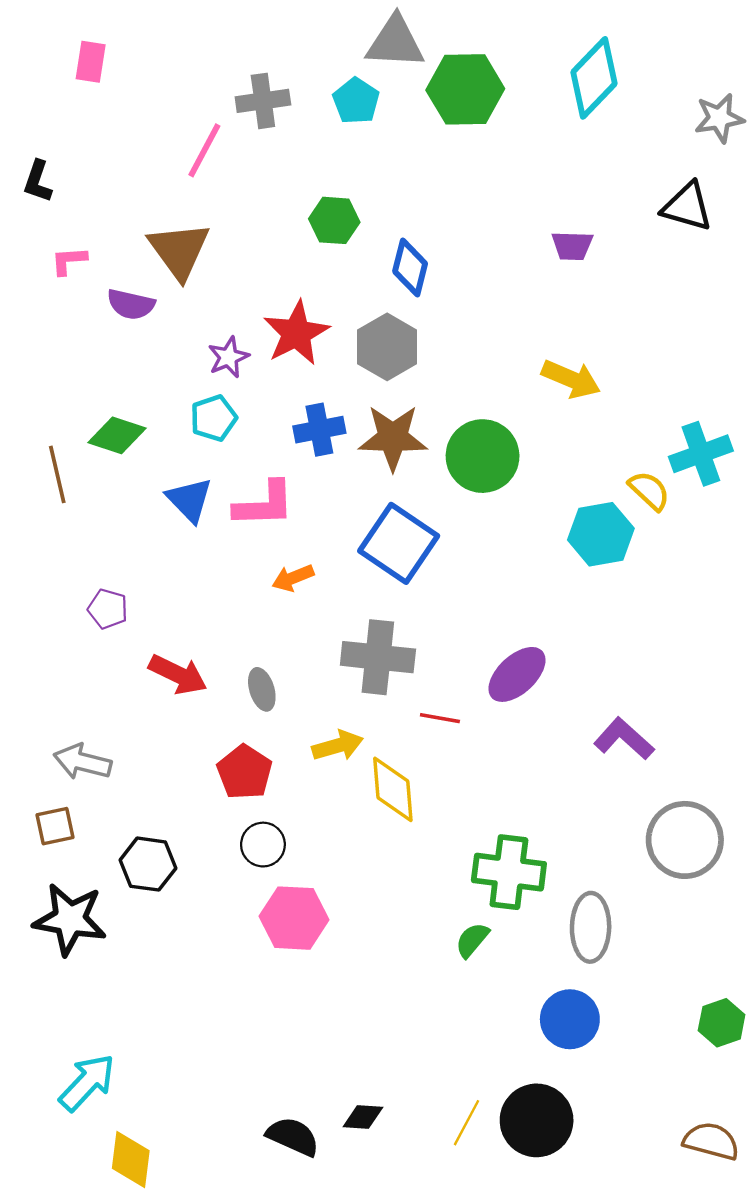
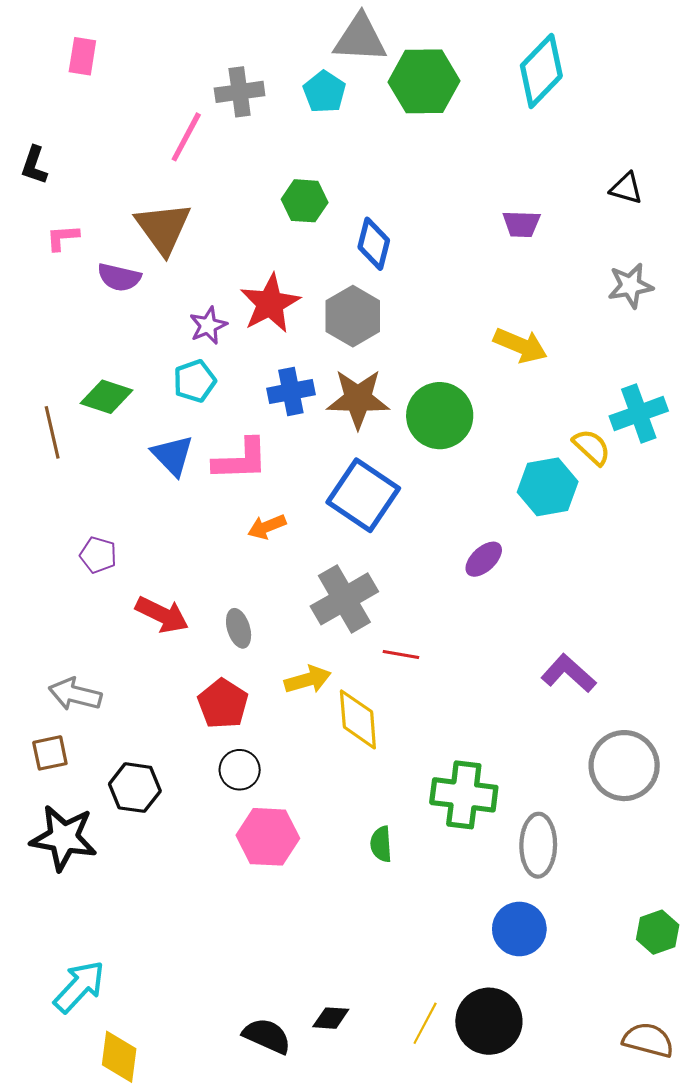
gray star: (719, 118) -> (630, 286), moved
black triangle: (687, 207) -> (626, 188), size x0.7
gray cross: (378, 657) -> (344, 599), turned -36
purple ellipse: (517, 674) -> (484, 559), moved, size x0.7
green semicircle: (472, 940) -> (381, 844), moved, turned -44

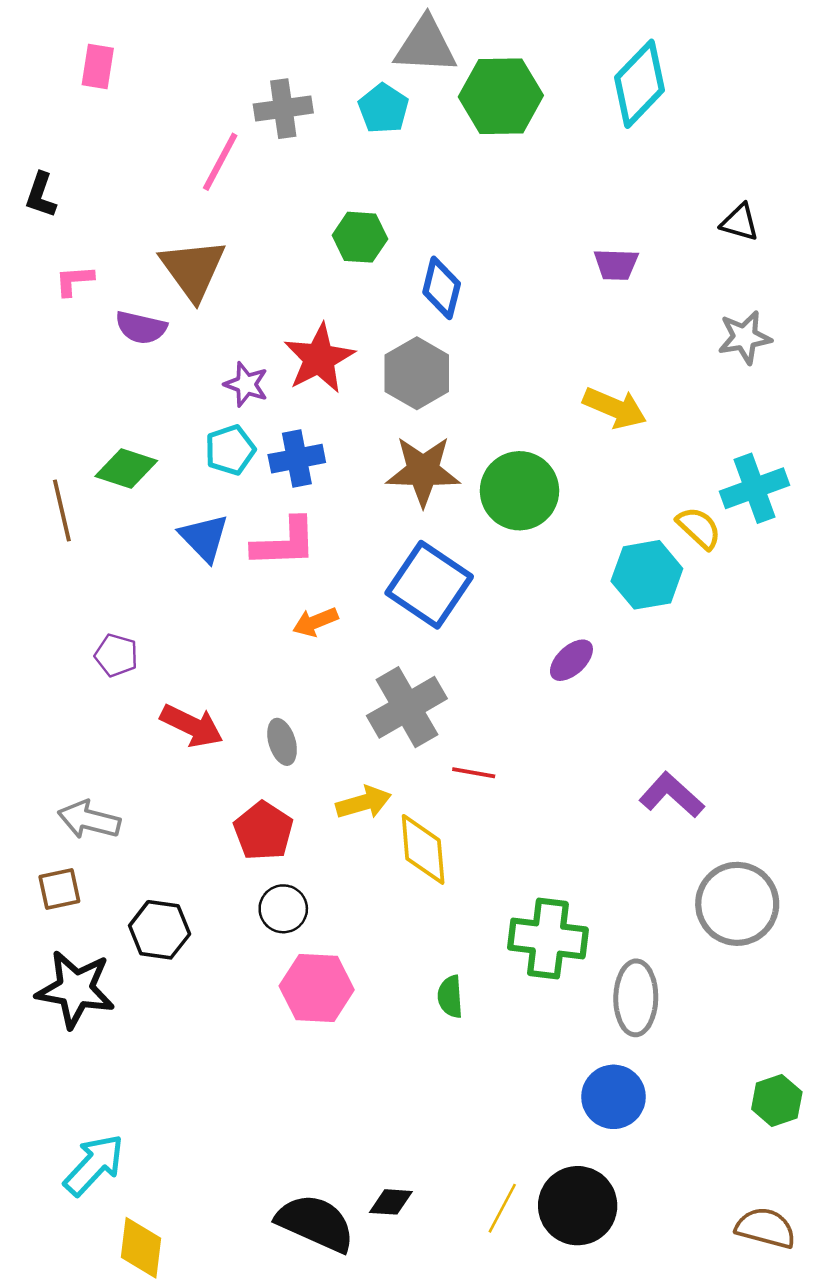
purple star: (208, 326) -> (246, 384), turned -30
blue cross: (291, 392) -> (297, 459), moved
black semicircle: (267, 1036) -> (315, 1223), size x1.4

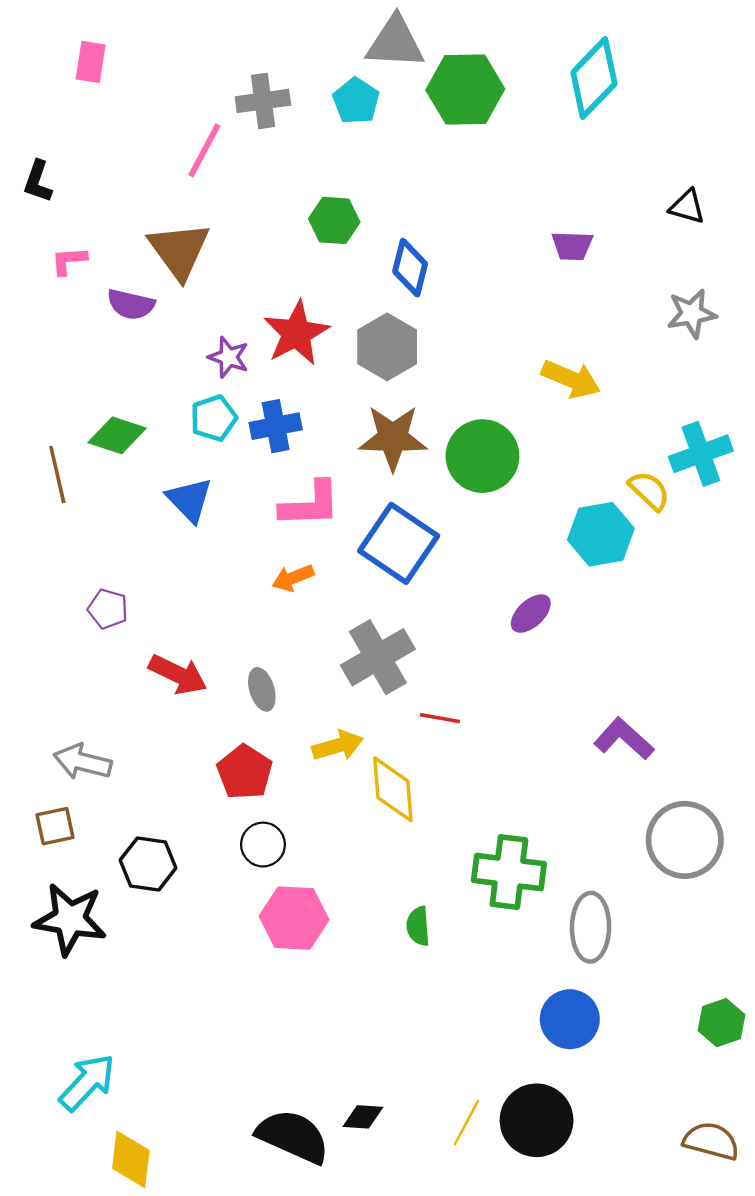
pink L-shape: (284, 543) -> (310, 504), moved

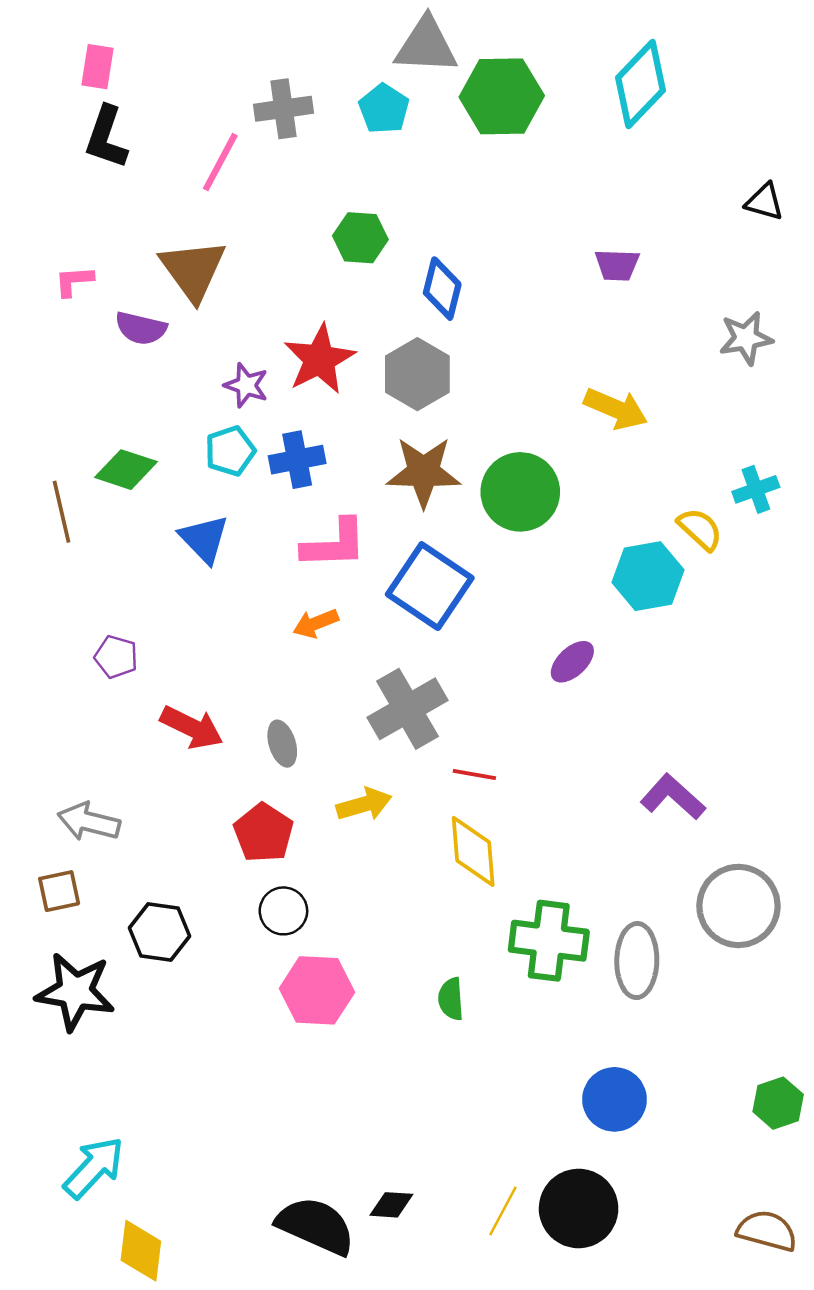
black L-shape: (38, 181) -> (106, 137), moved, size x1.4
black triangle: (687, 207) -> (765, 202), moved
cyan cross: (701, 454) -> (756, 489), size x0.7
yellow diamond: (393, 789) -> (473, 851), moved
gray ellipse: (591, 927) -> (637, 961), moved

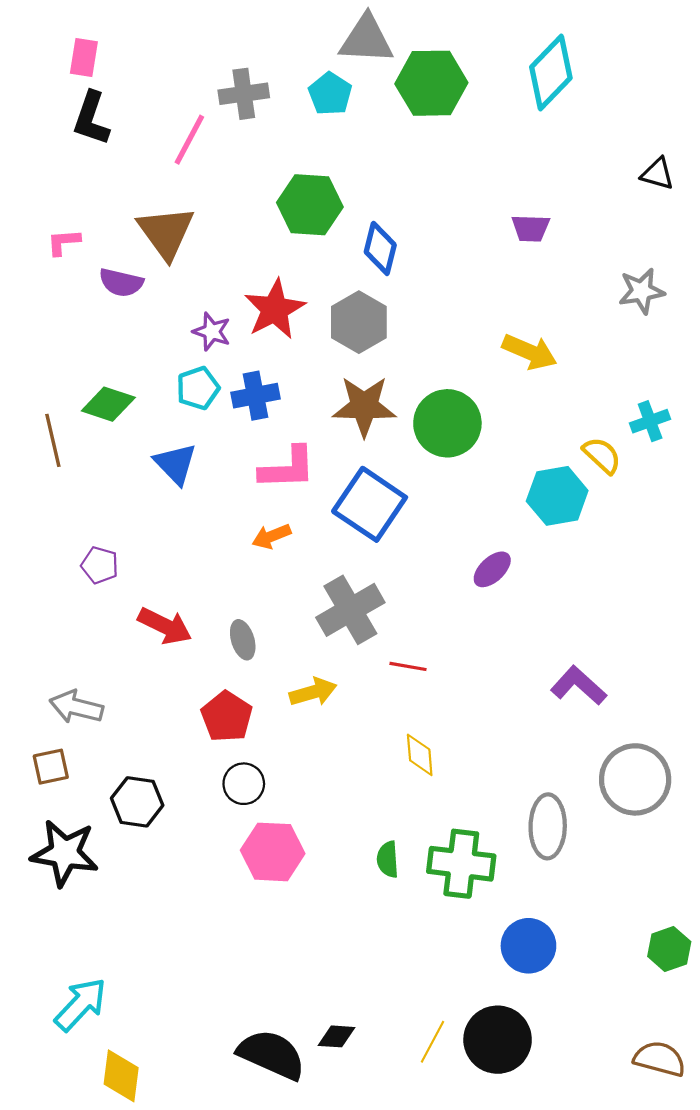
green hexagon: (360, 238) -> (310, 205), size x1.4
yellow diamond: (473, 851) -> (420, 755), moved, size x0.7
green cross: (549, 941) -> (461, 864), moved

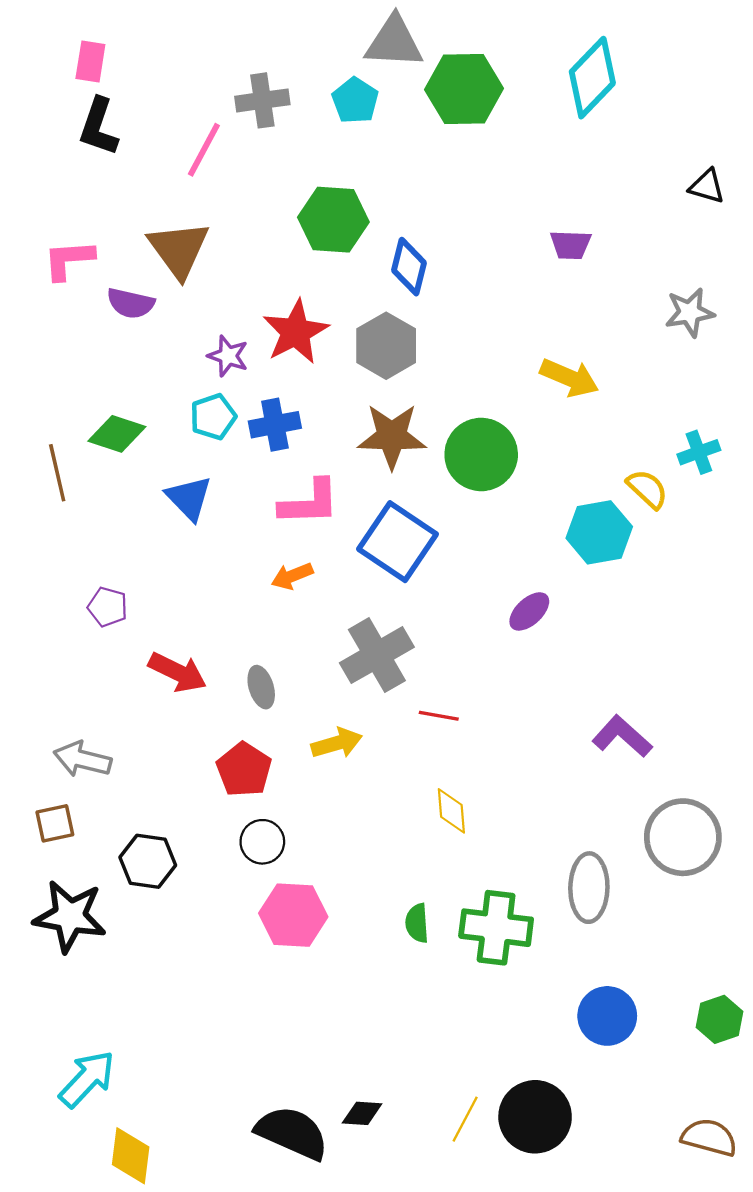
pink L-shape: (64, 242) -> (69, 260), size x1.4
blue circle: (528, 946) -> (607, 1016), moved

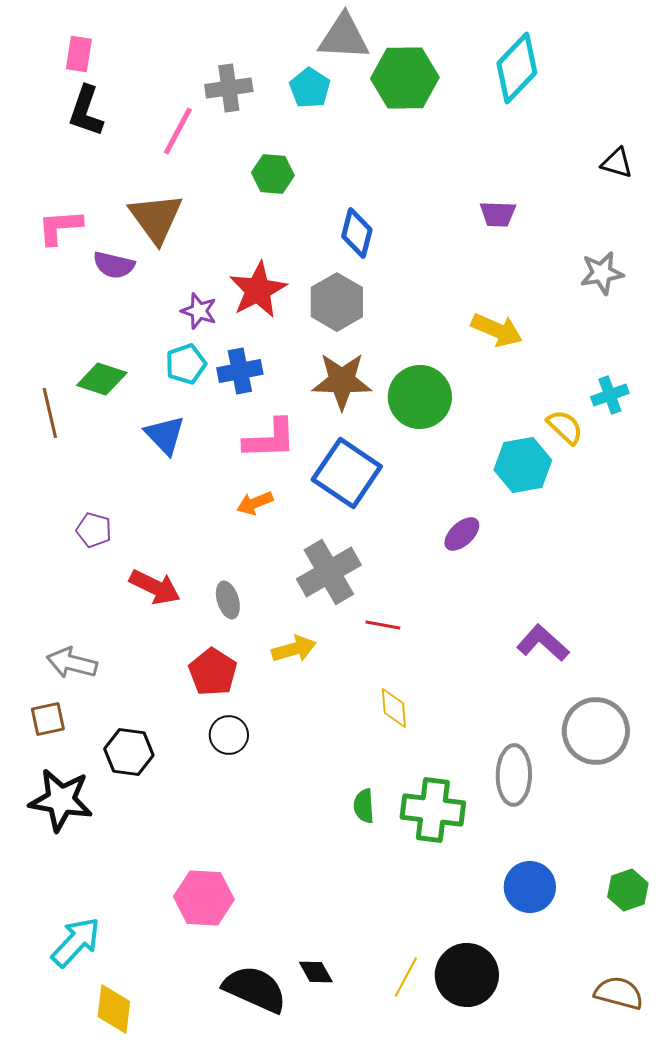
green hexagon: (333, 220) -> (273, 174), moved, size x0.7
pink hexagon: (293, 915) -> (204, 898), moved
black diamond: (362, 1113) -> (316, 972), turned 57

